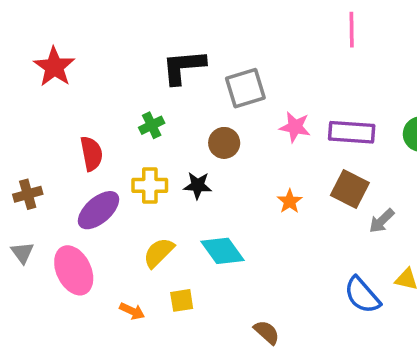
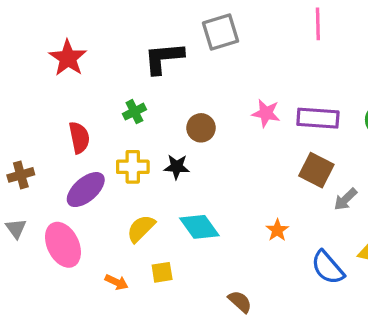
red star: (54, 67) -> (68, 58), moved
gray square: (245, 88) -> (220, 32), moved
orange star: (290, 201) -> (277, 230), moved

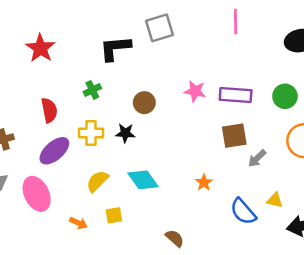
brown square: (316, 170) -> (234, 136), turned -36

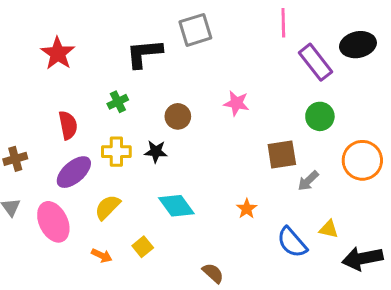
purple rectangle: (236, 95) -> (316, 62), moved, turned 48
green circle: (285, 96) -> (320, 116), moved
yellow semicircle: (97, 181) -> (108, 207), moved
yellow square: (114, 215) -> (143, 247), turned -30

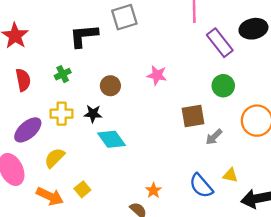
red semicircle: (68, 125) -> (23, 80), moved
cyan diamond: (176, 206) -> (112, 139), moved
orange star: (247, 209) -> (153, 190), moved
orange arrow: (102, 256) -> (50, 196), size x1.6

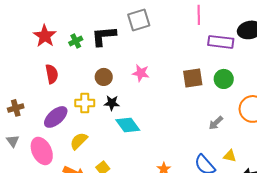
purple rectangle: (220, 43) -> (221, 42), turned -45
green cross: (63, 74) -> (76, 41), moved
pink star: (157, 75) -> (141, 73), moved
brown circle: (110, 86) -> (104, 77), moved
brown square: (193, 116) -> (193, 78), moved

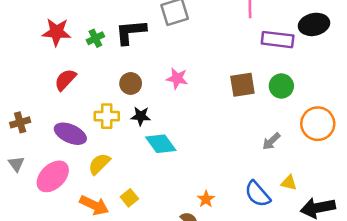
red star: (45, 36) -> (57, 32), turned -30
red semicircle: (52, 74) -> (65, 80), turned -126
purple ellipse: (56, 117) -> (70, 134), turned 65
pink ellipse: (42, 151) -> (53, 176), turned 72

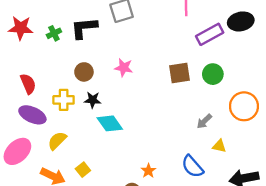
purple rectangle: (278, 40) -> (210, 34), turned -36
red semicircle: (65, 80) -> (28, 84), moved, turned 114
yellow triangle: (289, 183) -> (219, 146), moved

